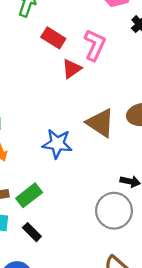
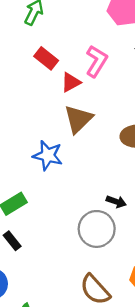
red rectangle: (53, 38) -> (46, 58), moved
brown triangle: (100, 123) -> (78, 119), moved, turned 36

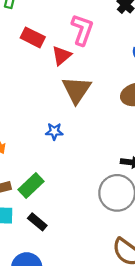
blue star: (48, 155) -> (54, 131), size x0.6

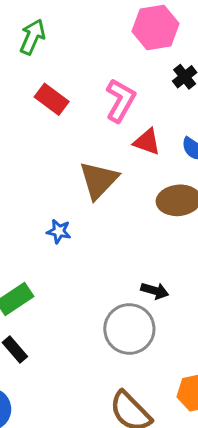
red triangle: (62, 56) -> (147, 142), moved, turned 50

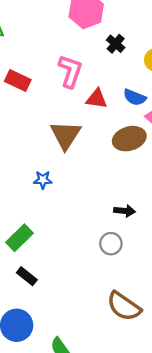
gray circle: (129, 329) -> (111, 244), size x0.6

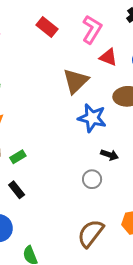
blue star: (43, 180) -> (92, 118), moved, size x1.8
green rectangle: (19, 238) -> (18, 157), size x0.7
brown semicircle: (124, 306) -> (91, 233), turned 80

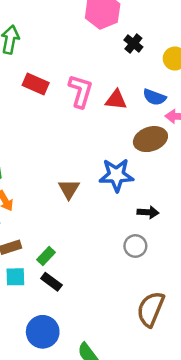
pink L-shape: (92, 29) -> (81, 91), moved
brown triangle: (76, 81) -> (69, 189), moved, size x0.7
green rectangle: (18, 157) -> (46, 256), moved

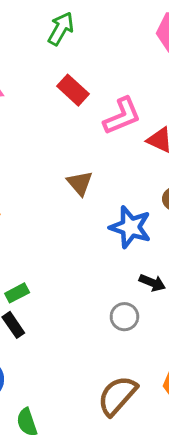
pink L-shape: (81, 91) -> (122, 116), turned 32
brown triangle: (69, 189) -> (80, 183), moved, turned -30

